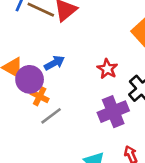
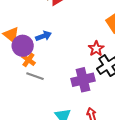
red star: (107, 69) -> (96, 49), moved
gray line: (51, 116) -> (35, 76), turned 48

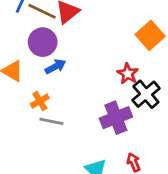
purple circle: (23, 46) -> (43, 42), moved
orange cross: (28, 60) -> (40, 101), turned 32

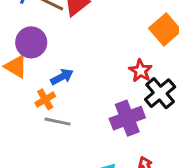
purple circle: (43, 42) -> (31, 42), moved
blue arrow: (55, 67) -> (62, 77), moved

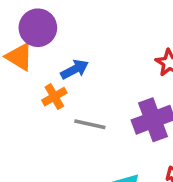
gray line: (58, 122) -> (90, 124), moved

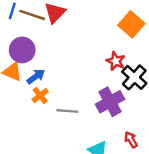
blue arrow: (75, 69) -> (36, 76), moved

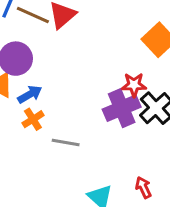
red star: (116, 61) -> (134, 85), turned -30
purple cross: (110, 102) -> (122, 108), moved

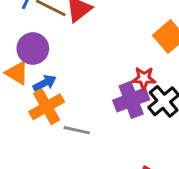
orange cross: (33, 119) -> (47, 107), size x1.6

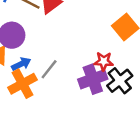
gray line: (77, 130) -> (49, 69), moved, turned -65

